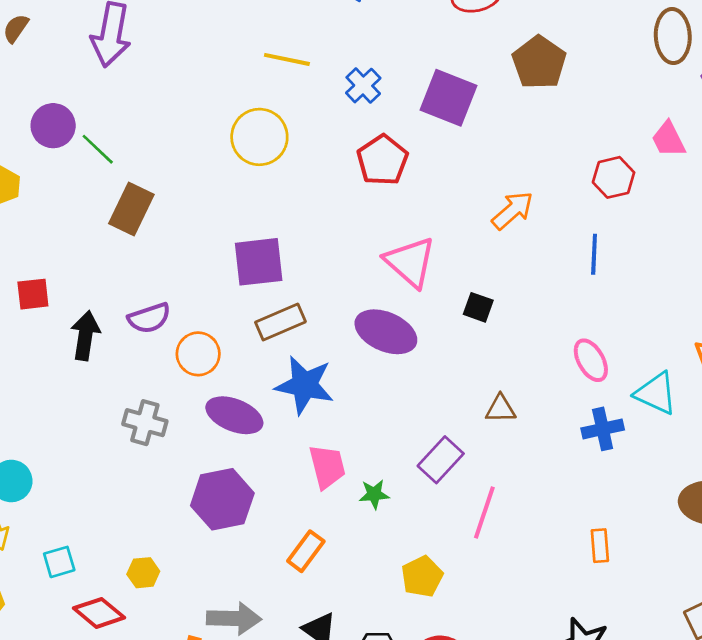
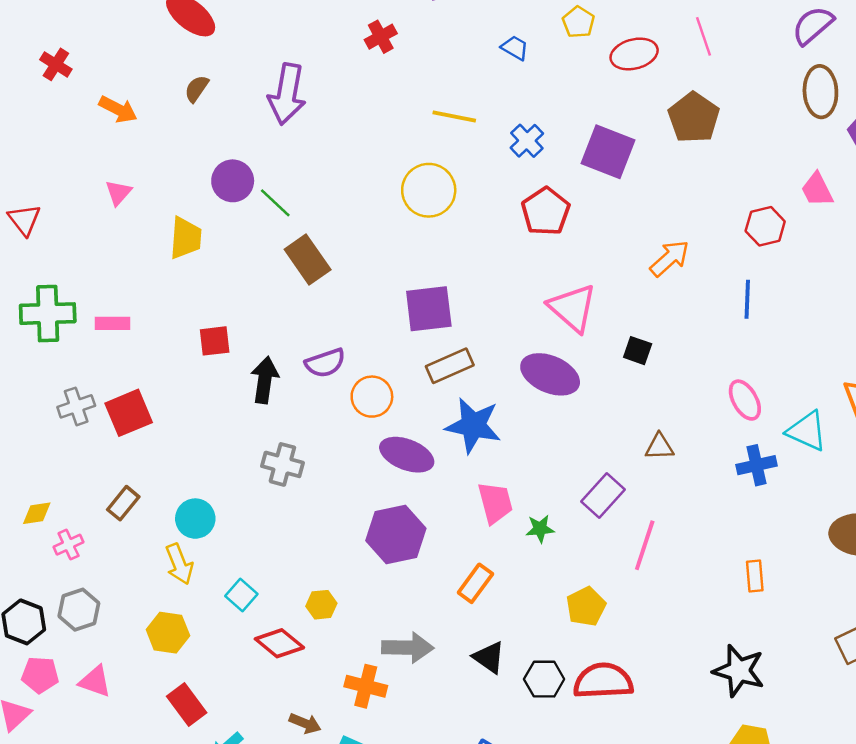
brown rectangle: (131, 209) -> (308, 259), turned -60
gray cross: (145, 423) -> (282, 464), moved
cyan square: (59, 562) -> (241, 595), turned -32

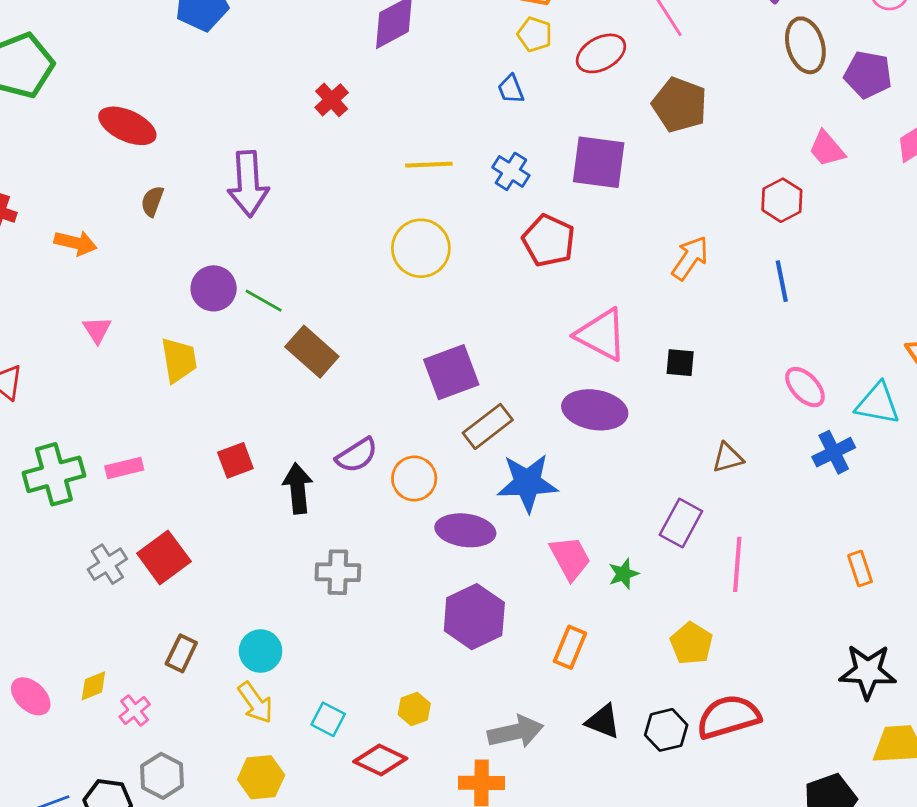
blue trapezoid: (515, 48) -> (511, 89), moved, turned -128

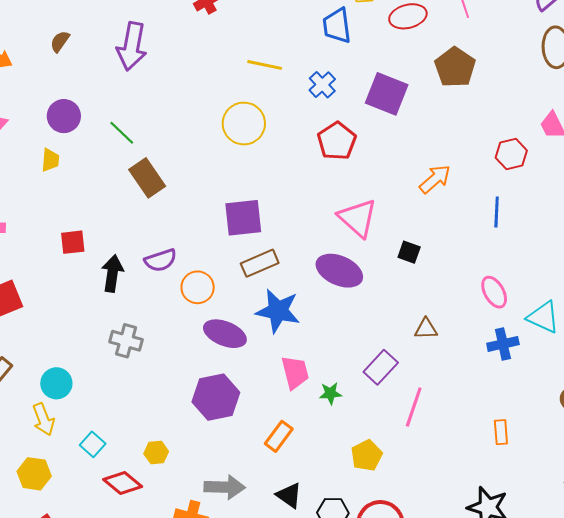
blue trapezoid: (511, 89) -> (337, 26), size x1.6
purple circle: (214, 288) -> (64, 116), moved
yellow trapezoid: (179, 360) -> (50, 160), size x0.7

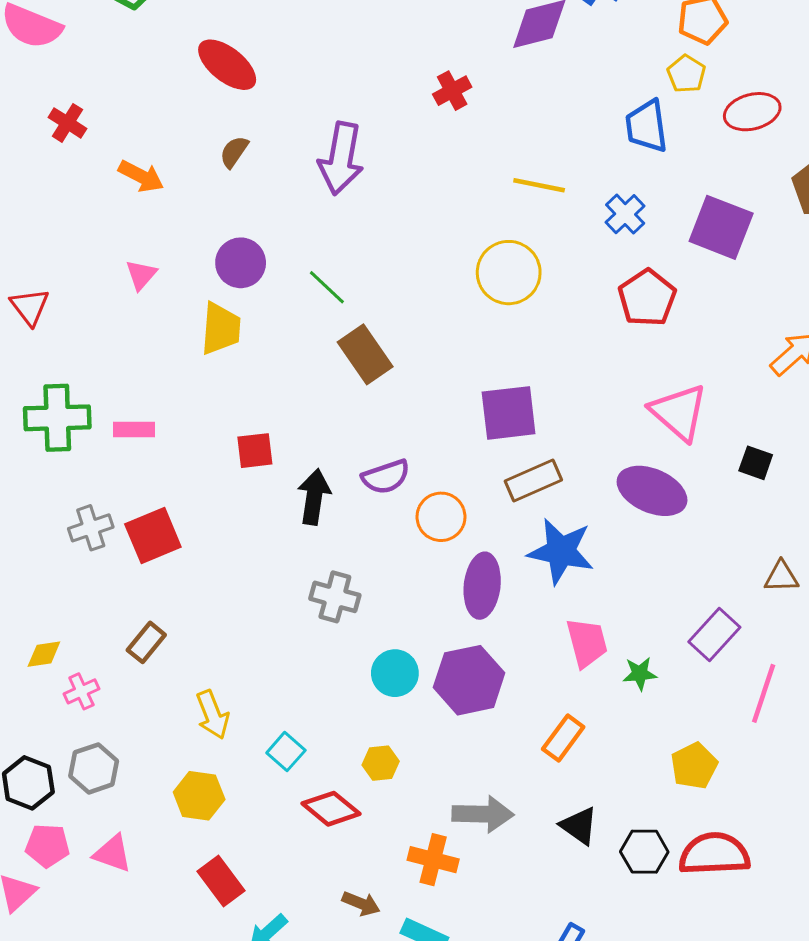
yellow trapezoid: (50, 160) -> (221, 329), size x1.5
purple ellipse: (225, 334) -> (482, 586), turned 75
cyan circle: (56, 383) -> (395, 673), moved

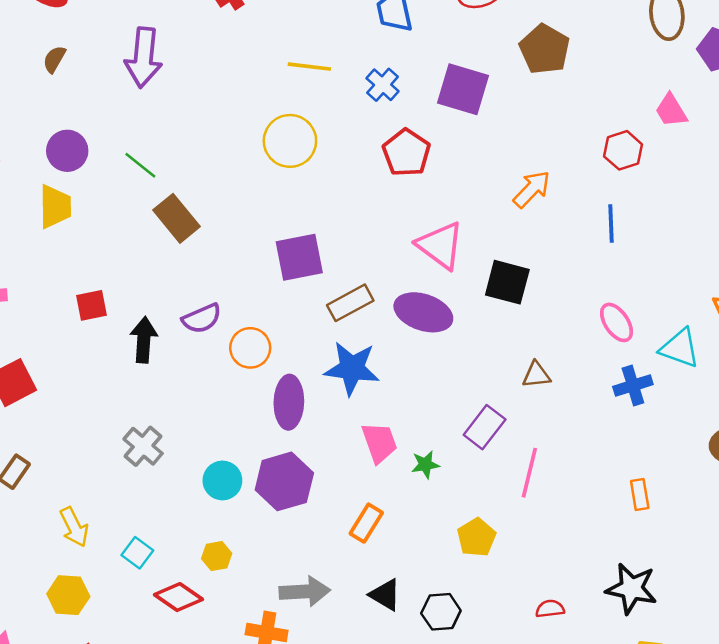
black square: (756, 463) -> (507, 282), size x1.6
brown rectangle: (533, 480) -> (350, 303), moved
gray cross: (335, 597) -> (143, 446), moved, turned 30
red semicircle: (714, 854) -> (550, 609), moved, size x0.5

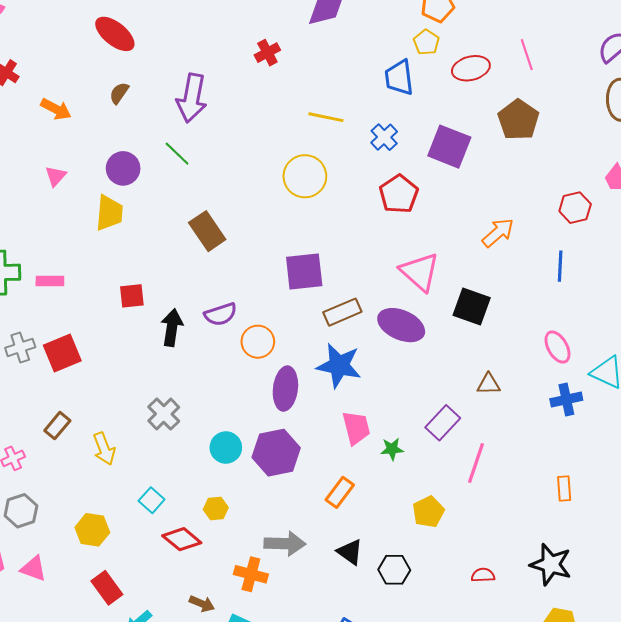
green line: (140, 165) -> (177, 154), moved
yellow arrow: (74, 527) -> (104, 449), moved

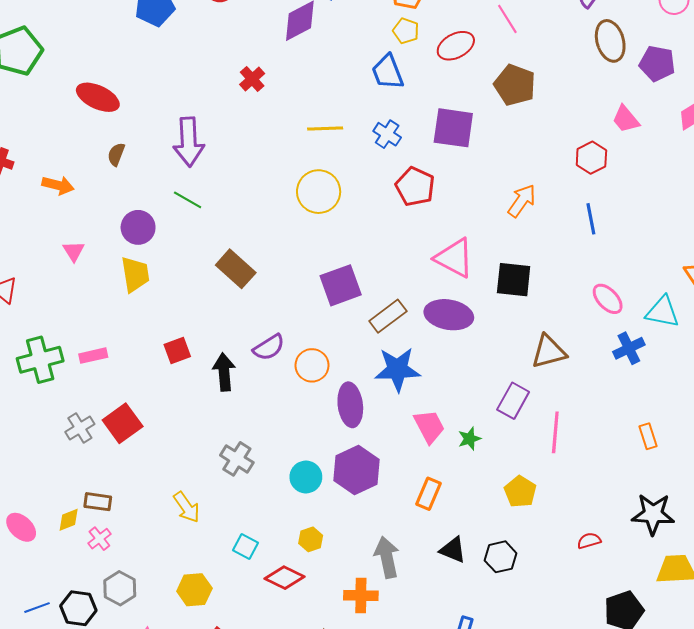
brown triangle: (489, 384) -> (549, 352), size x1.5
brown rectangle: (57, 426) -> (98, 502), moved, turned 72
gray arrow: (285, 544) -> (387, 557), turned -90

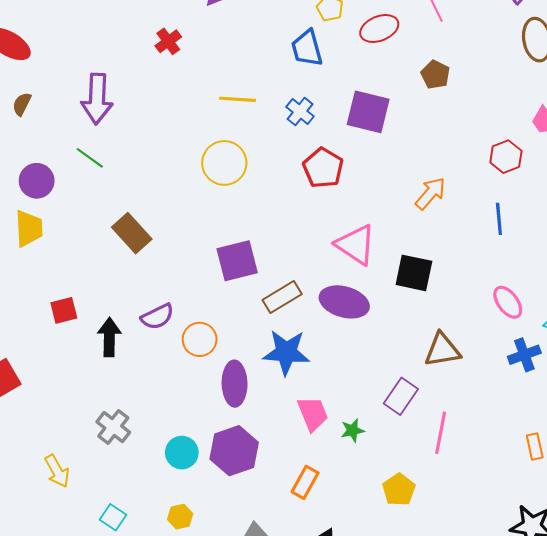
brown pentagon: (515, 85) -> (435, 75), size x0.7

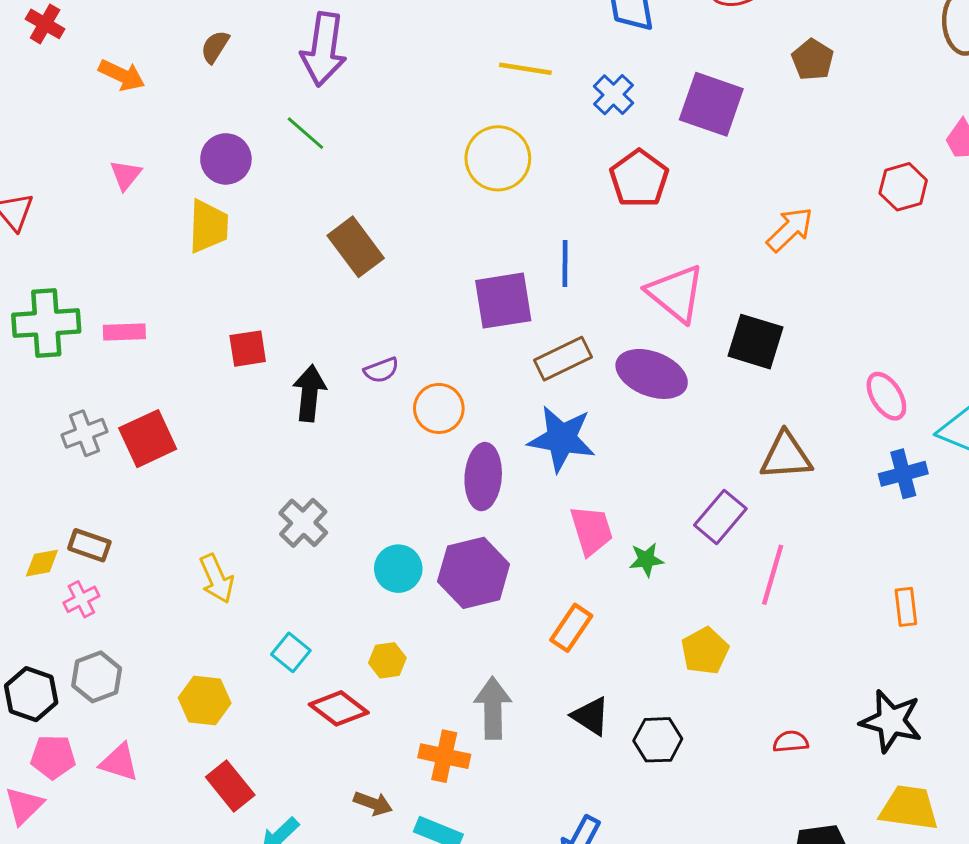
blue line: (499, 219) -> (565, 264), moved
purple semicircle: (157, 317) -> (381, 370), size x0.7

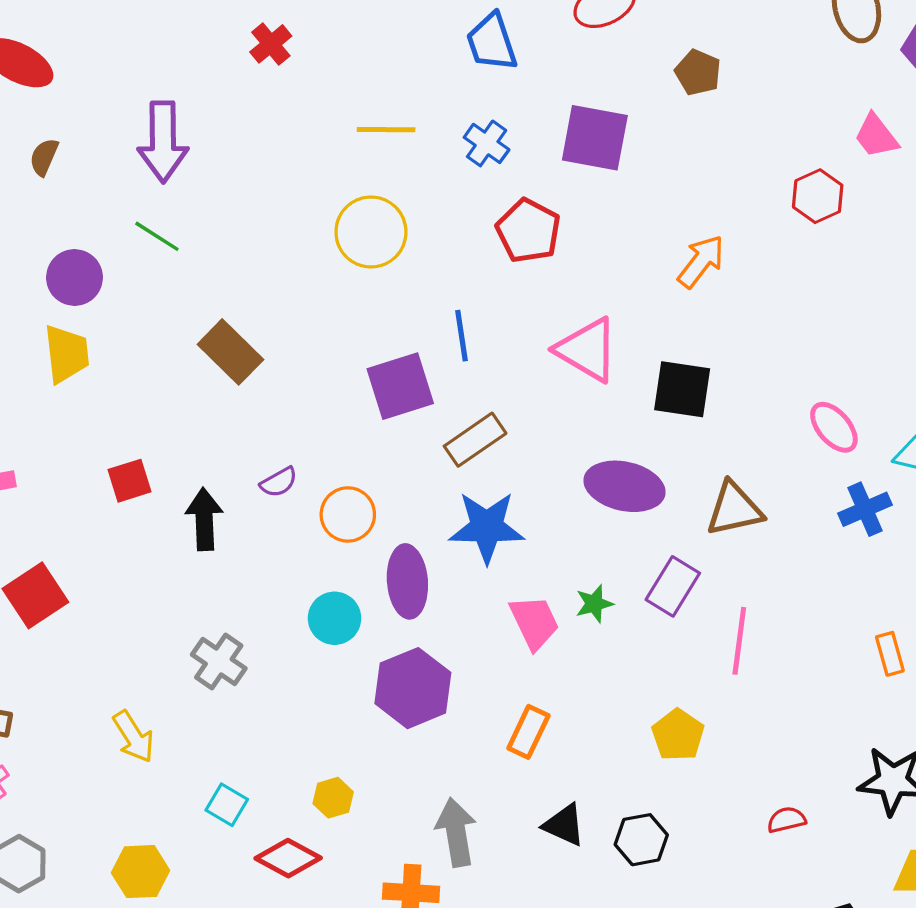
purple ellipse: (652, 374) -> (624, 486), moved
green star: (646, 560) -> (594, 604), moved
cyan circle: (398, 569) -> (335, 618), moved

